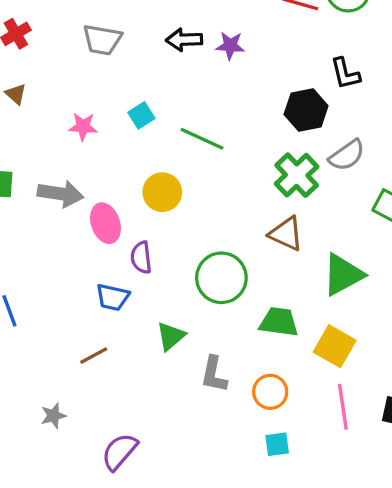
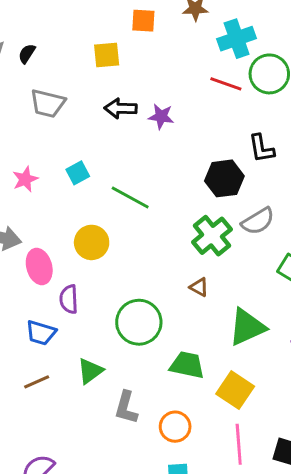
pink star: (83, 127) -> (25, 179), turned -30
brown triangle: (286, 234) -> (199, 287), size x0.6
brown line: (94, 356) -> (37, 382), moved

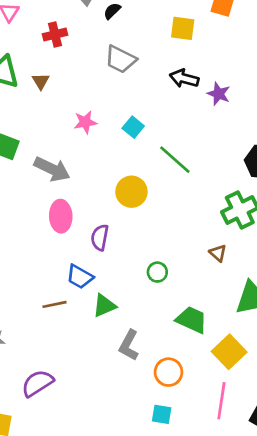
cyan square: (78, 173) -> (133, 127), turned -35
pink ellipse: (39, 267) -> (61, 216), moved
green circle: (139, 322) -> (157, 272), size x0.5
blue trapezoid: (41, 333) -> (80, 277), moved

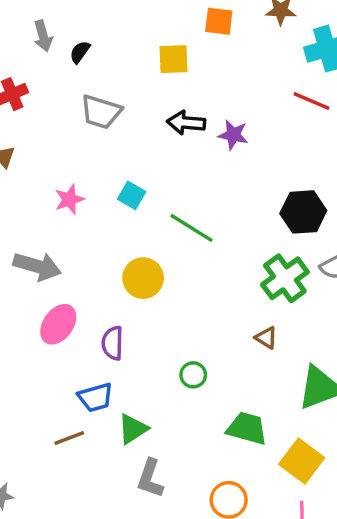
pink ellipse: (61, 216) -> (58, 324), turned 48
blue trapezoid: (80, 277) -> (95, 397), turned -36
gray L-shape: (129, 345) -> (150, 478), moved

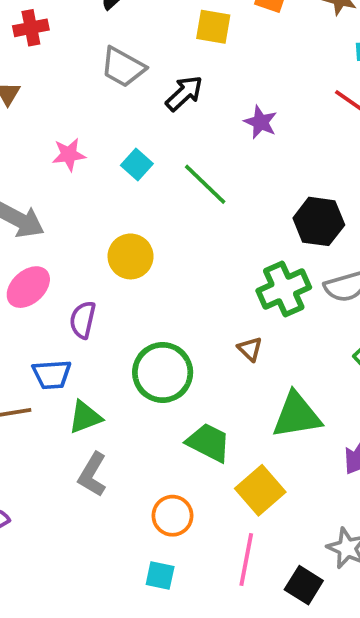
black arrow: (186, 123) -> (184, 93), moved, turned 120
green line: (192, 228) -> (205, 184), moved
green circle: (193, 375) -> (163, 372), size x2.0

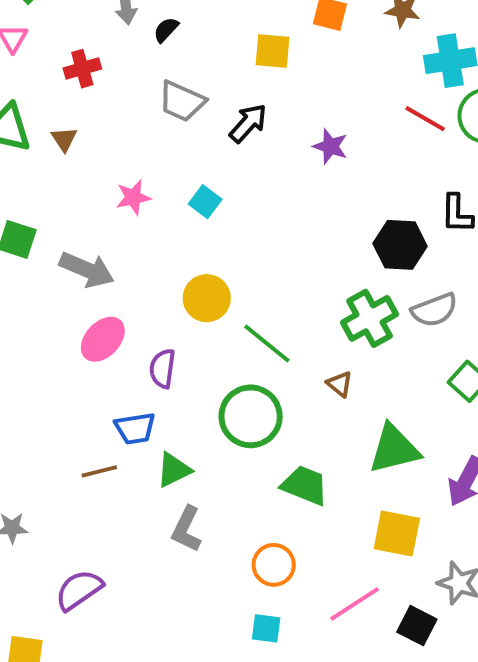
green line: (205, 184) -> (267, 344), moved
yellow square: (260, 490) -> (397, 533), moved, turned -33
pink line: (246, 560) -> (355, 604), turned 51

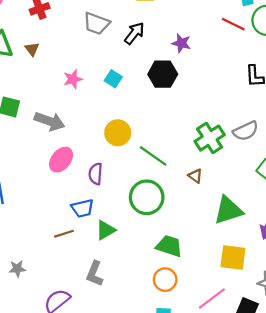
black hexagon: (400, 245) -> (163, 74), moved
green trapezoid: (305, 485) -> (169, 246), moved
gray L-shape: (187, 529) -> (95, 274), moved

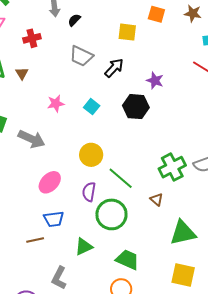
pink ellipse: (61, 160) -> (50, 182), moved
purple semicircle: (96, 174) -> (89, 192), moved
green triangle: (106, 230) -> (84, 247), moved

